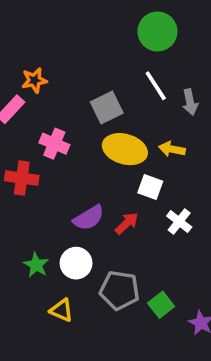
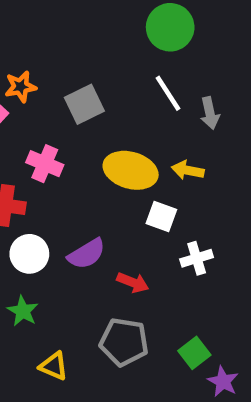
gray square: (107, 107) -> (84, 104), moved
white cross: (179, 221) -> (197, 258), turned 35
red arrow: (127, 223) -> (133, 282), moved, turned 65
white circle: (76, 263) -> (29, 254), moved
green square: (161, 305) -> (194, 353), moved

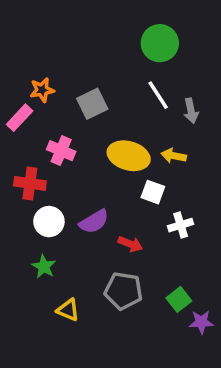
purple star: (223, 381) -> (201, 322), turned -30

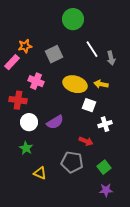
green circle: (160, 43) -> (73, 19), moved
red arrow: (130, 244) -> (86, 141), moved
purple star: (201, 322) -> (106, 190), moved

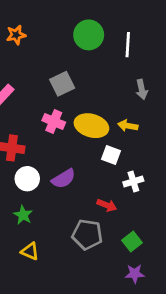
orange star: (25, 46) -> (16, 35), moved
white line: (92, 49) -> (128, 45), moved, turned 36
pink cross: (36, 81) -> (54, 121), moved
yellow triangle: (40, 173) -> (30, 251), moved

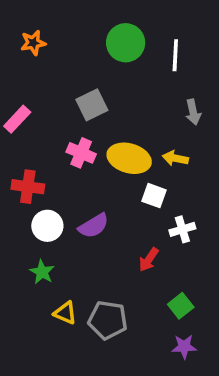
red arrow: (107, 205) -> (149, 260), turned 102
gray pentagon: (87, 235) -> (108, 320), moved
yellow triangle: (30, 251) -> (65, 313), moved

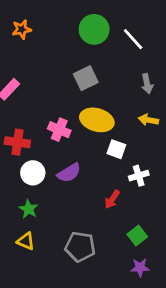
white line: (175, 55) -> (133, 39), turned -45
gray square: (92, 105) -> (86, 78), moved
pink cross: (81, 153) -> (59, 130), moved
yellow arrow: (175, 158) -> (148, 120), moved
yellow triangle: (65, 313) -> (26, 241), moved

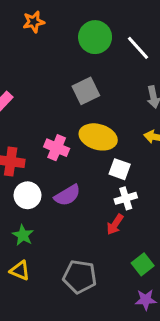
orange star: (22, 29) -> (34, 22), moved
white cross: (139, 176) -> (126, 198), moved

